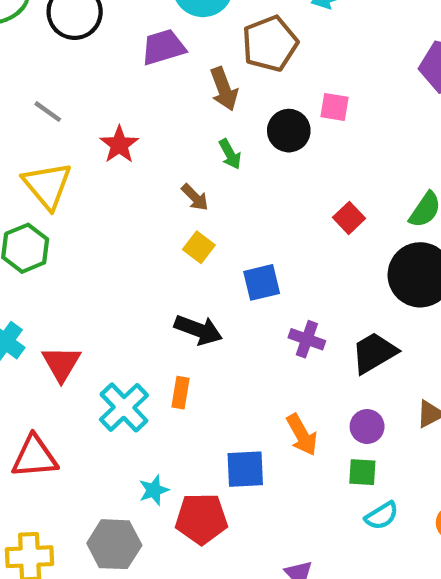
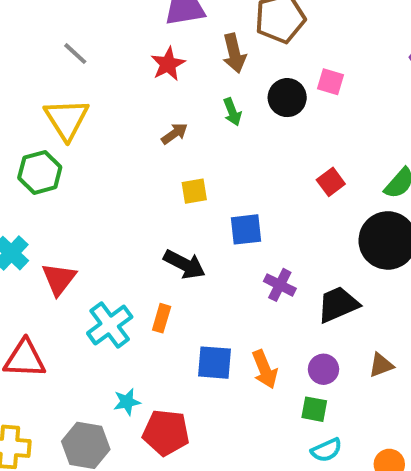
red star: (119, 145) -> (168, 64), moved
brown arrow: (195, 197) -> (174, 134), moved, turned -88
yellow square: (199, 247) -> (194, 191), turned 36
blue square: (245, 469) -> (215, 363), moved

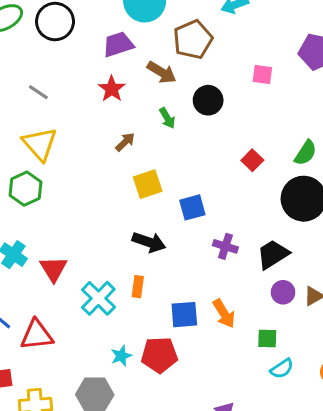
brown arrow: (234, 53) -> (162, 72), turned -36
pink square: (330, 82) -> (262, 74), moved
yellow square: (194, 191) -> (148, 184), size x1.4
purple circle: (324, 369) -> (283, 292), moved
red pentagon: (166, 433) -> (159, 355), moved

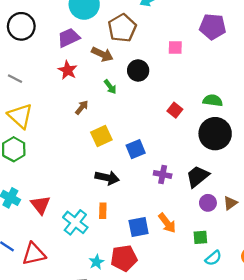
green semicircle: (306, 153) -> (213, 100), turned -108

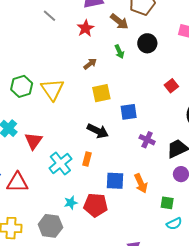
gray line: (15, 79) -> (50, 16), moved
yellow triangle: (20, 116) -> (52, 89), moved

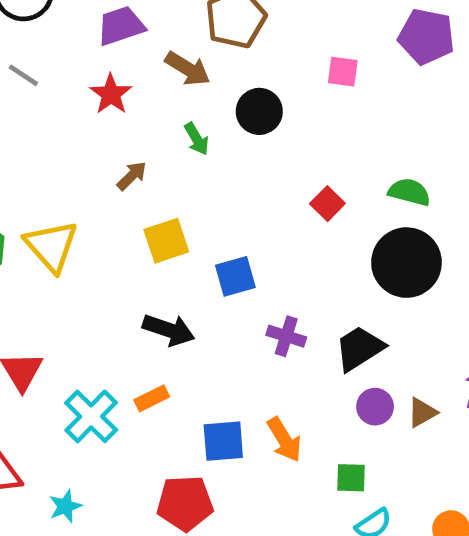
orange rectangle: (87, 159) -> (152, 398), turned 56
cyan star: (71, 203) -> (65, 506), moved

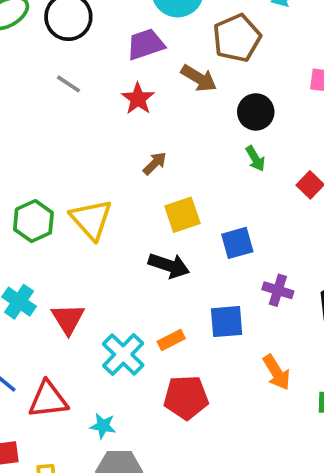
green arrow: (197, 139) -> (255, 159), moved
black arrow: (169, 330) -> (169, 266), moved
blue square: (223, 441) -> (227, 322), moved
red pentagon: (185, 503) -> (186, 397), moved
cyan star: (65, 506) -> (103, 426), turned 30

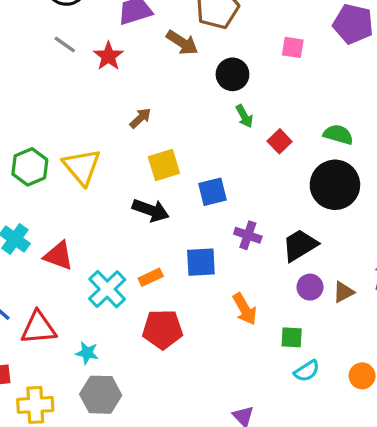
red star: (138, 99) -> (108, 56), moved
green arrow: (255, 159) -> (244, 116), moved
red triangle: (68, 319) -> (58, 256), turned -40

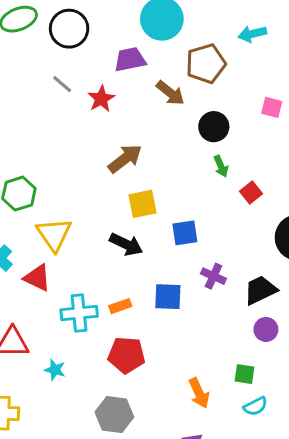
brown arrow: (140, 118) -> (125, 159), size x1.6
yellow triangle: (82, 167) -> (54, 234), moved
cyan cross: (107, 289) -> (79, 313), turned 33
orange arrow: (245, 309) -> (199, 393), moved
gray hexagon: (101, 395) -> (114, 415), moved

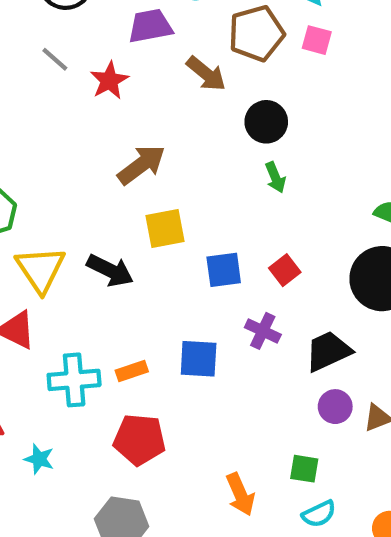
pink square: (272, 107) -> (317, 40), moved
red square: (251, 193) -> (285, 270), moved
black arrow: (126, 244) -> (110, 270), moved

